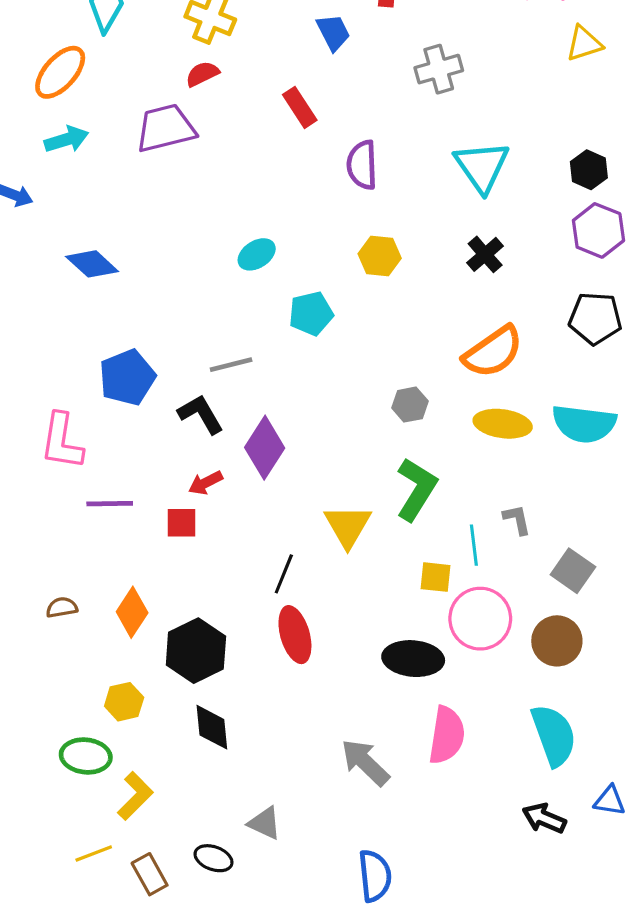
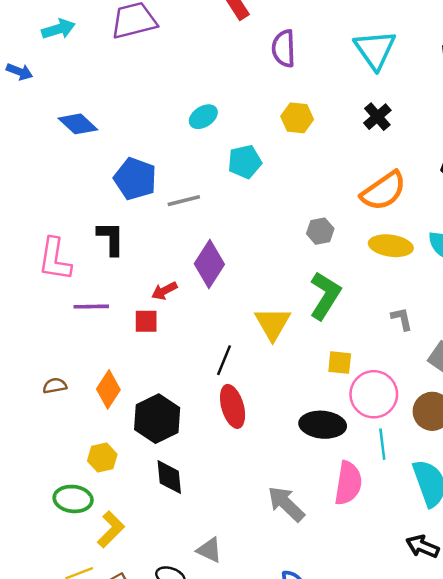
blue pentagon: (127, 377) -> (135, 179), moved, turned -30
black L-shape: (201, 414) -> (111, 238), moved, turned 30
cyan line: (474, 545) -> (382, 444), moved

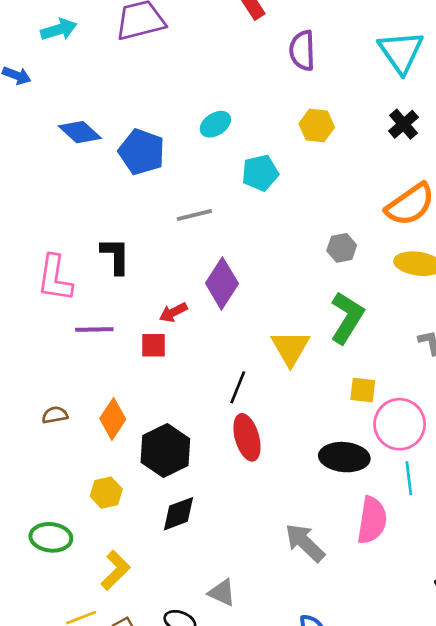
blue pentagon: (135, 179) -> (142, 152), moved
black diamond: (169, 477) -> (179, 514), turned 75
green ellipse: (73, 499) -> (51, 537), moved

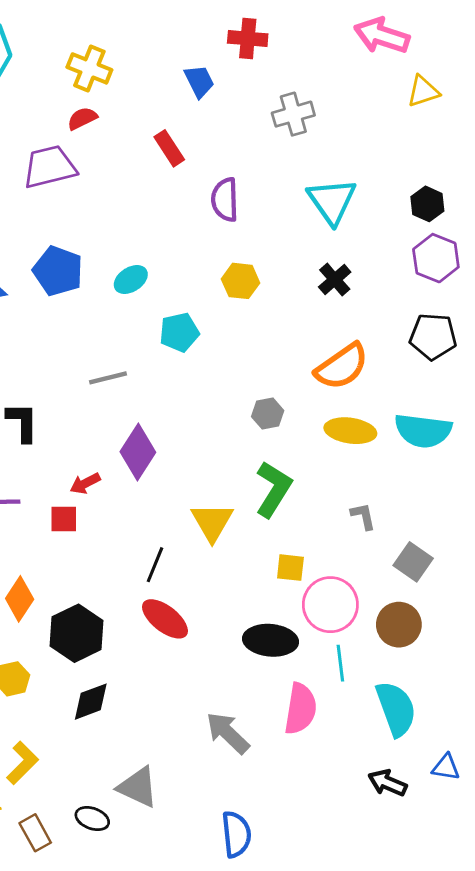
blue pentagon: (142, 152) -> (58, 271), moved
red ellipse: (247, 437) -> (165, 619), turned -36
gray triangle: (222, 593) -> (138, 787), size x1.4

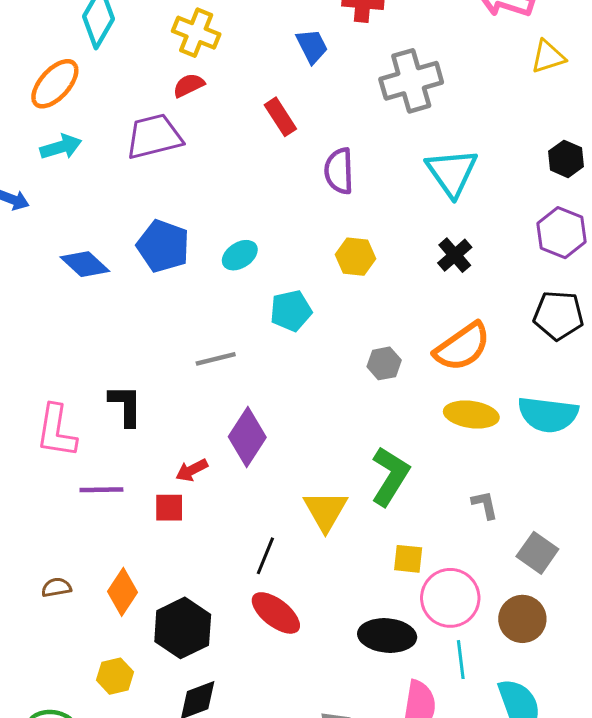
gray cross: (293, 114) -> (411, 81), size x1.4
black hexagon: (427, 204) -> (566, 159), moved
gray hexagon: (268, 414) -> (384, 363), moved

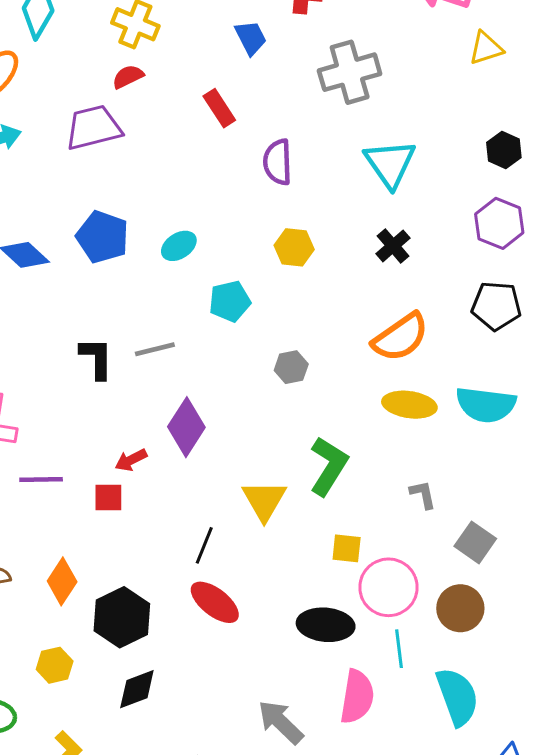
gray hexagon: (384, 363) -> (291, 367), moved
black L-shape: (126, 405) -> (96, 358), moved

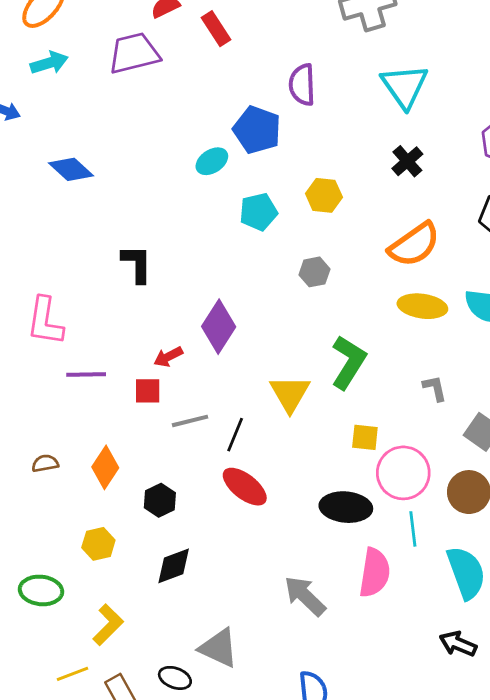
red rectangle: (219, 108) -> (216, 29), moved
blue pentagon: (102, 237) -> (257, 130), moved
yellow hexagon: (294, 247) -> (324, 195), moved
gray line: (155, 349) -> (190, 421), moved
black hexagon: (122, 617) -> (160, 500), size x0.6

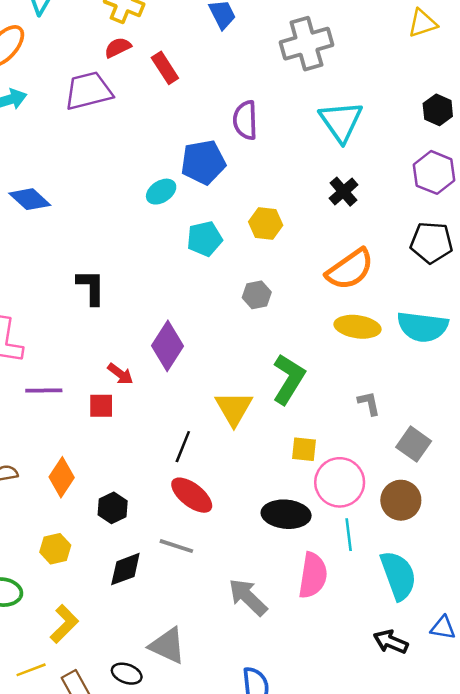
blue pentagon: (257, 130) -> (203, 162), turned -30
red arrow: (168, 357) -> (120, 374), turned -116
gray line: (190, 421) -> (176, 546), moved, turned 32

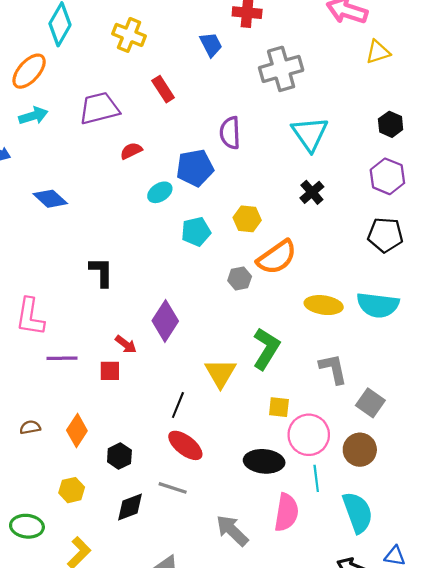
red semicircle: (118, 47) -> (131, 151), moved
orange semicircle: (350, 269) -> (277, 257), moved
gray L-shape: (369, 403) -> (333, 369), size x1.5

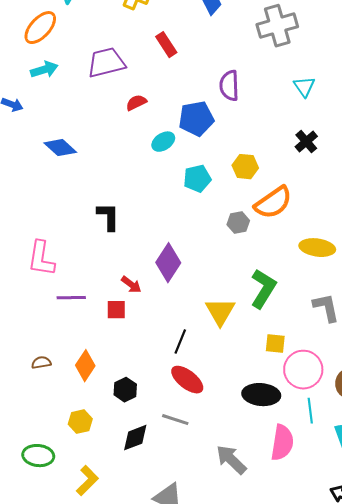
cyan triangle: (310, 134) -> (304, 87), size x0.6

